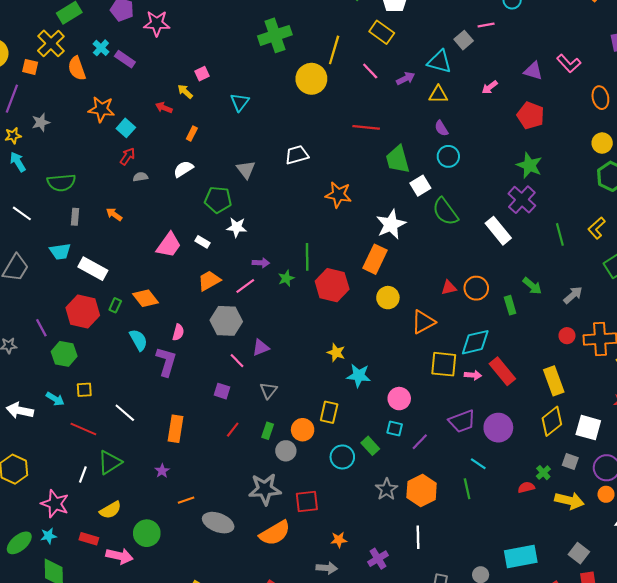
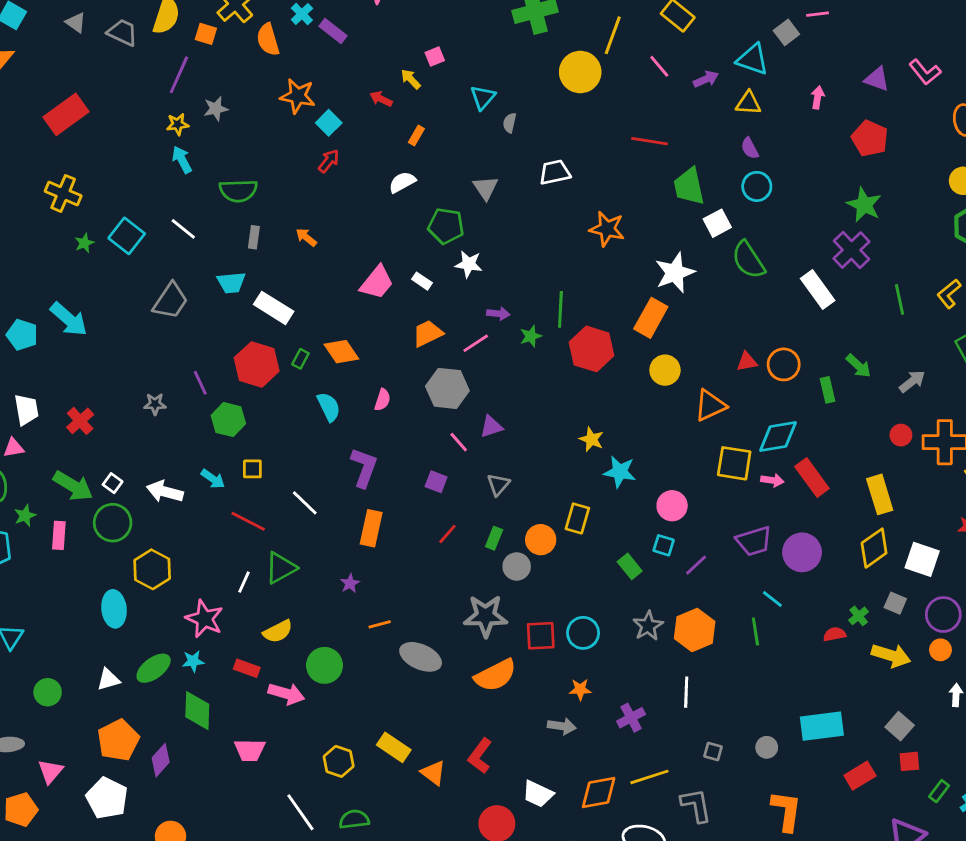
pink arrow: (490, 87) -> (818, 97), turned 133
gray semicircle: (140, 177) -> (510, 123), moved, turned -72
purple L-shape: (166, 362) -> (364, 468), moved
cyan circle: (342, 457) -> (583, 633), moved

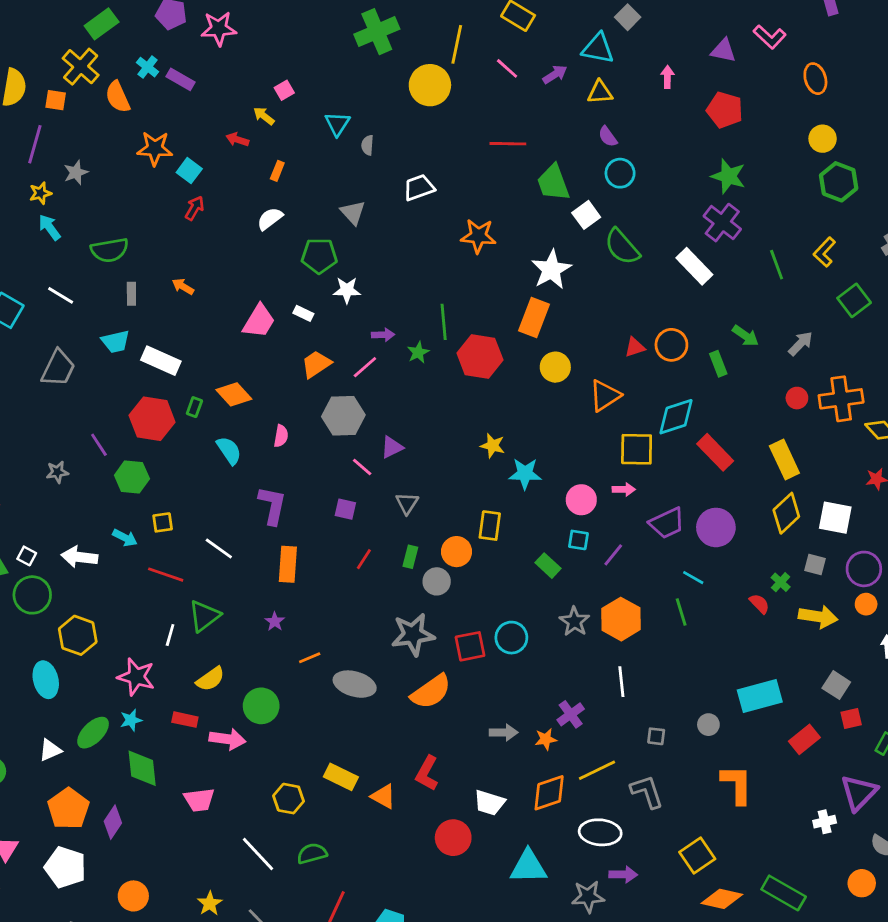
pink arrow: (772, 480) -> (624, 489), moved
red semicircle: (835, 634) -> (759, 604), turned 65
orange star: (580, 689) -> (546, 739), moved

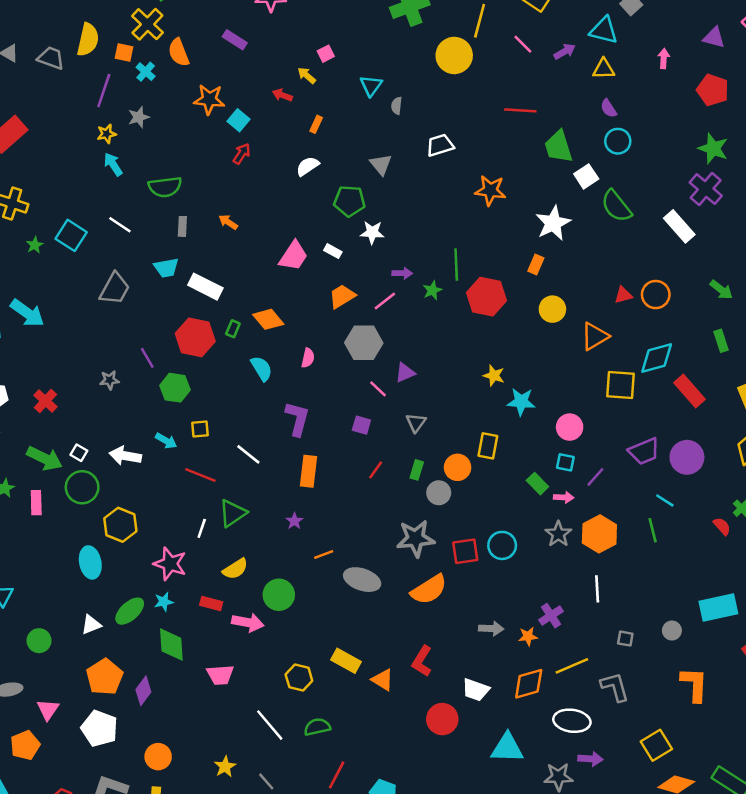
cyan cross: (147, 67) -> (146, 72), moved
orange rectangle: (534, 318) -> (536, 265), size x0.6
green rectangle: (718, 364) -> (721, 341), moved
pink arrow: (624, 489) -> (564, 497), moved

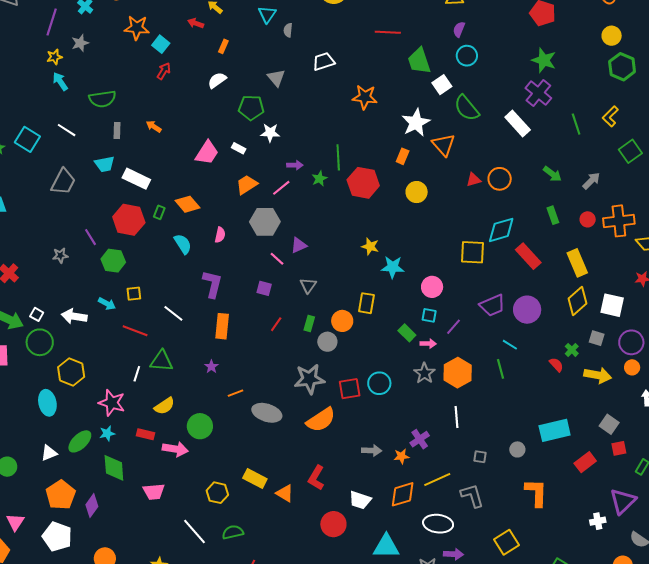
purple semicircle: (609, 108) -> (459, 29), turned 56
orange triangle: (595, 336) -> (443, 145), moved, turned -40
green triangle: (233, 513) -> (162, 361), turned 40

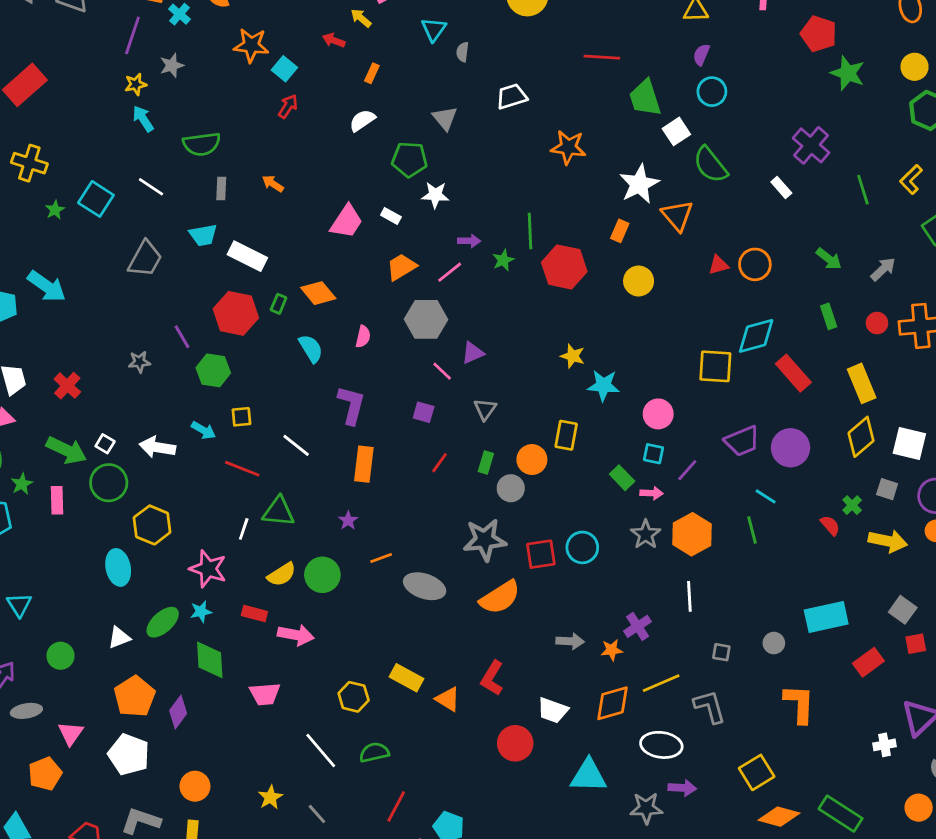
green star: (544, 60) -> (848, 73), moved
white rectangle: (518, 124) -> (781, 187), size x0.6
green circle: (200, 426) -> (322, 575), moved

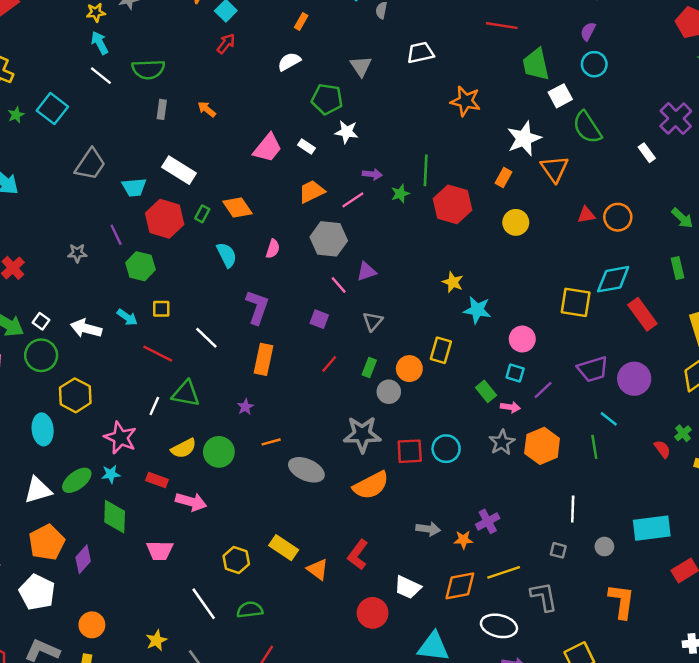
white line: (151, 187) -> (101, 76), moved
cyan trapezoid: (203, 235) -> (134, 187), moved
white line: (689, 596) -> (573, 509), moved
white triangle: (119, 638) -> (38, 490), size x1.4

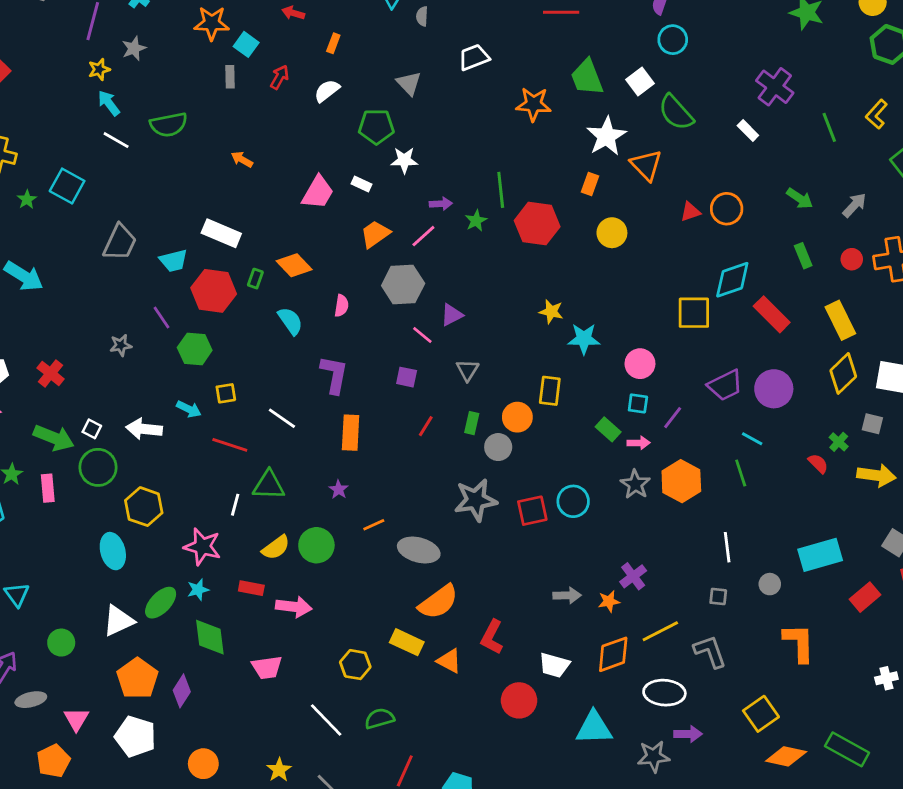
red arrow: (226, 44) -> (280, 77), moved
green trapezoid: (536, 64) -> (587, 77), moved
gray rectangle: (162, 109) -> (230, 77), moved
orange semicircle: (371, 485) -> (438, 602), moved

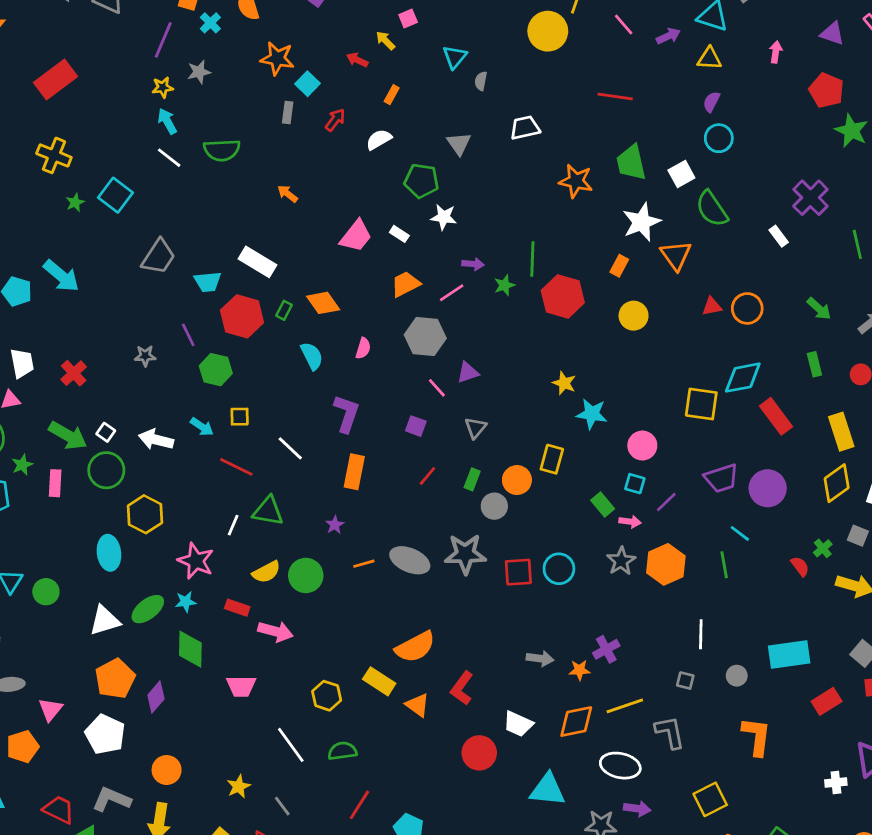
gray ellipse: (419, 550) -> (410, 560), moved
green circle: (61, 643) -> (46, 592), moved

